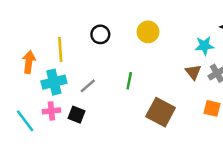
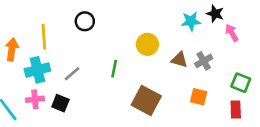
yellow circle: (148, 32) -> (147, 44), moved
cyan star: (204, 46) -> (191, 21), moved
brown triangle: (193, 72) -> (179, 60), turned -36

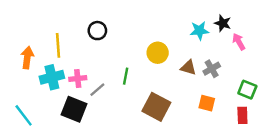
gray line: (72, 74) -> (97, 90), moved
pink cross: (35, 99) -> (78, 79), moved
black square: (60, 103) -> (74, 109), size x1.5

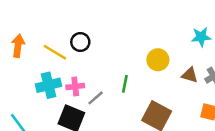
black circle: (97, 31) -> (80, 42), moved
yellow line: (58, 45) -> (55, 52), turned -55
orange arrow: (27, 58) -> (18, 46), moved

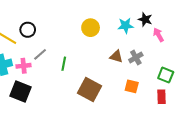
yellow circle: (158, 60) -> (91, 28), moved
gray line: (96, 98) -> (40, 54), moved

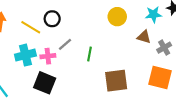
brown triangle: (116, 57) -> (144, 37), moved
orange square: (132, 86) -> (160, 77), size x1.6
brown square: (89, 89) -> (116, 81), turned -35

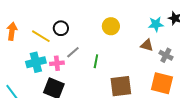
yellow circle: (117, 17) -> (111, 26), moved
gray cross: (164, 48) -> (166, 55), turned -32

